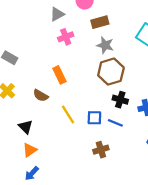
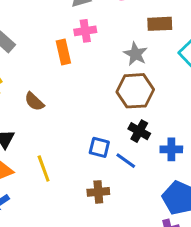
brown rectangle: (100, 22) -> (160, 24), moved
orange rectangle: (59, 75) -> (63, 52), moved
yellow line: (68, 114) -> (44, 169), moved

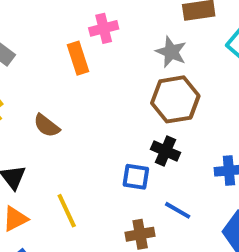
black cross: (139, 131) -> (166, 151), moved
blue line: (126, 161) -> (178, 210), moved

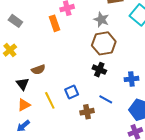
brown semicircle: (47, 126) -> (38, 70), moved, turned -56
blue square: (136, 177) -> (72, 92), moved, turned -32

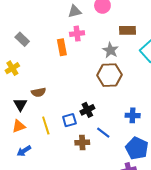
black cross: (99, 70) -> (87, 110), moved, turned 32
blue arrow: (23, 126) -> (24, 151), moved

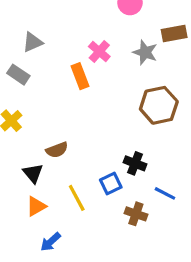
gray triangle: (75, 11) -> (33, 42), moved
pink cross: (77, 34) -> (99, 52), turned -32
gray star: (110, 50) -> (145, 52), moved
black cross: (87, 110) -> (135, 163), turned -32
brown cross: (82, 143) -> (136, 214), turned 32

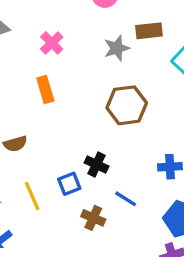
pink cross: (99, 52) -> (52, 43), moved
gray star: (145, 52) -> (117, 48), turned 30
orange rectangle: (80, 76) -> (45, 90), moved

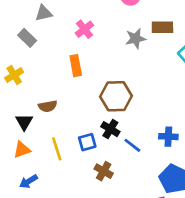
brown hexagon: (127, 105) -> (116, 96), moved
blue line: (126, 199) -> (132, 145), moved

